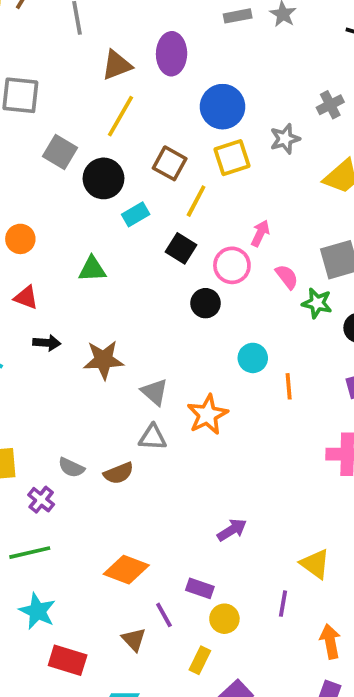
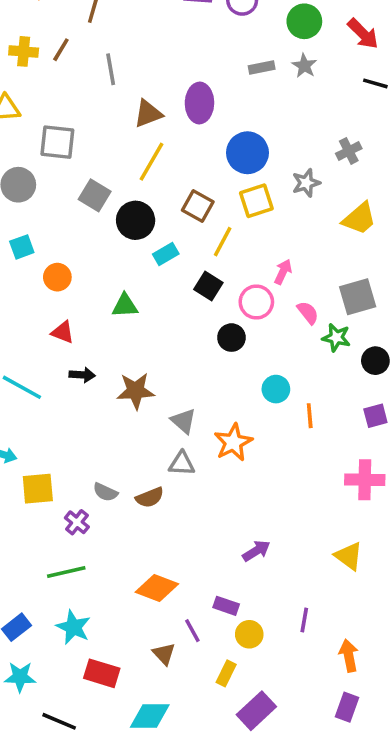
yellow triangle: (315, 564) -> (349, 556), moved

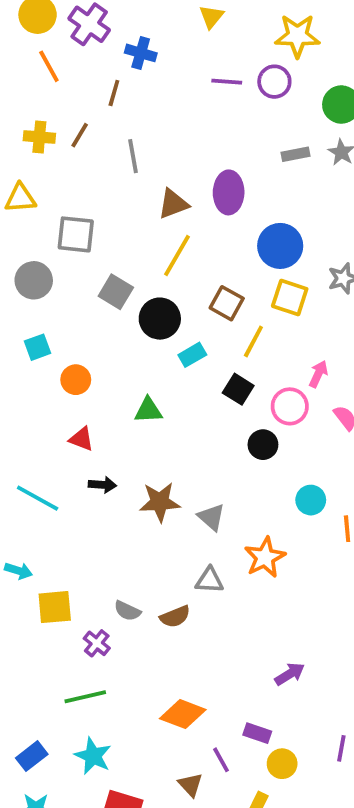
yellow square: (256, 201) -> (290, 298), turned 36
gray triangle: (184, 421) -> (211, 517), moved

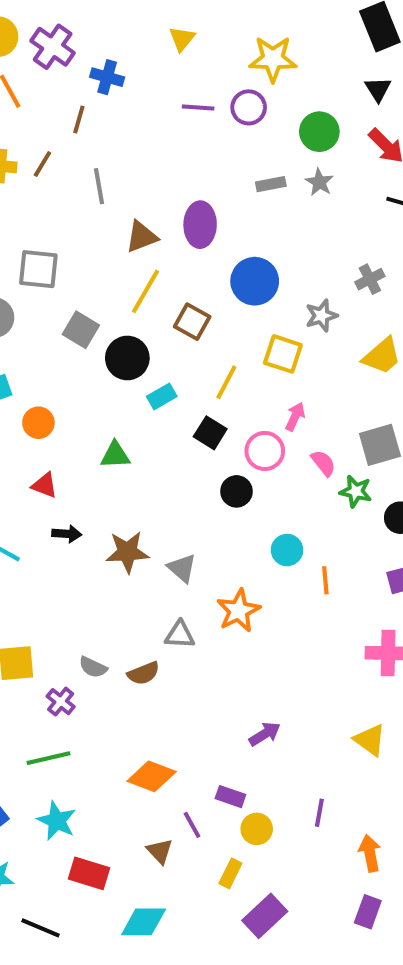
yellow square: (290, 298) -> (283, 354), moved
brown square: (227, 303) -> (192, 322), moved

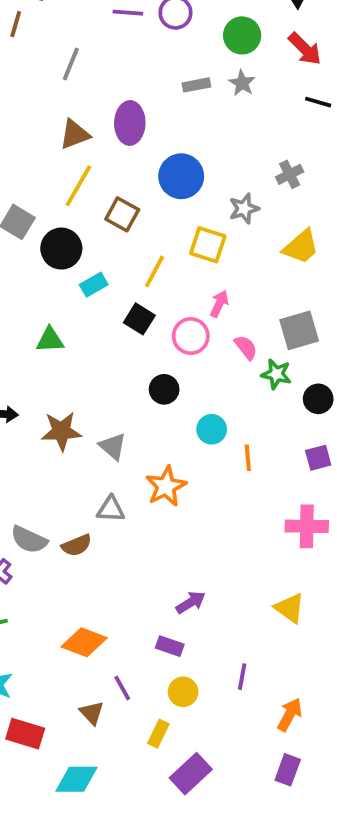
gray line: (99, 186) -> (71, 64), moved, turned 32
black circle: (236, 491) -> (164, 389), moved
gray semicircle: (93, 667) -> (29, 540), size x1.4
purple rectangle: (230, 797) -> (170, 646), moved
orange arrow: (370, 853) -> (290, 715), turned 40

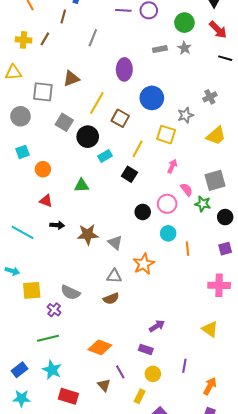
brown triangle: (75, 134) -> (71, 79), moved
pink circle: (191, 336) -> (167, 204), moved
brown semicircle: (77, 545) -> (111, 299), moved

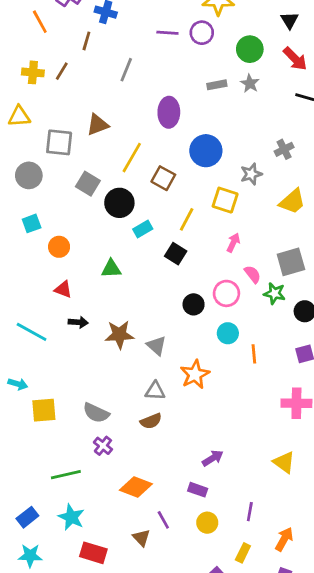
purple cross: (54, 310) -> (103, 446), moved
yellow rectangle: (140, 396) -> (243, 553), moved

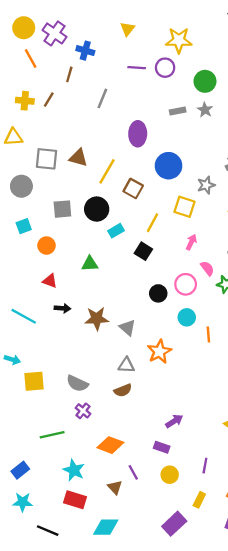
brown triangle: (97, 125) -> (78, 158), moved, turned 36
gray square: (88, 184) -> (62, 209), moved, turned -36
cyan star: (71, 517) -> (74, 470), moved

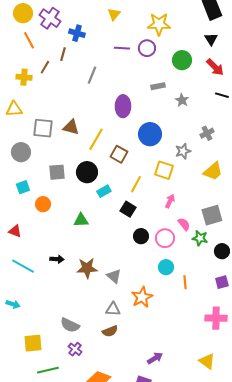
brown line: (49, 100) -> (45, 67), moved
gray star: (205, 110) -> (182, 100), moved
red triangle: (50, 281) -> (15, 231), moved
black circle: (158, 293) -> (141, 236), moved
yellow square: (34, 381) -> (33, 343), moved

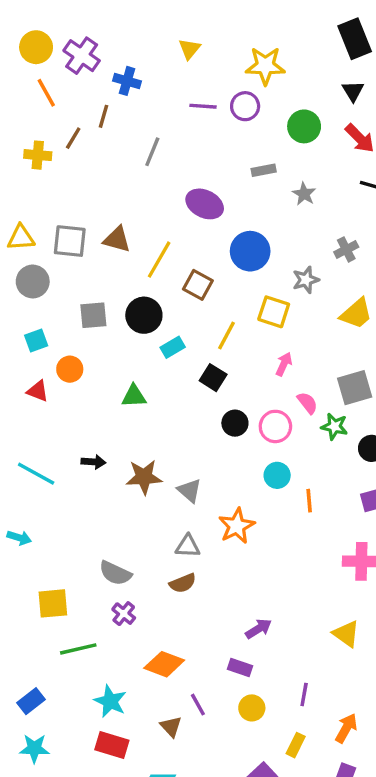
purple ellipse: (123, 106) -> (205, 204), turned -65
yellow triangle: (14, 109) -> (21, 238), moved
red triangle: (15, 231) -> (38, 391), moved

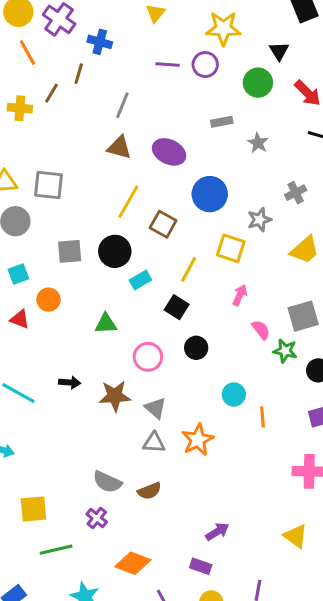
black triangle: (353, 91) -> (279, 51), moved
brown triangle: (117, 239) -> (119, 147), moved
pink circle: (275, 426) -> (148, 357), moved
gray triangle: (188, 546) -> (154, 443), moved
gray semicircle: (115, 573) -> (107, 482), moved

